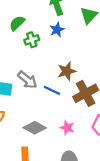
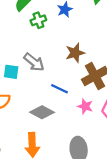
blue line: (52, 90) -> (60, 89), moved
pink star: (67, 128) -> (85, 106), moved

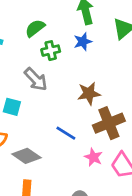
gray arrow: (34, 62) -> (36, 79), moved
gray diamond: (42, 112) -> (26, 156), moved

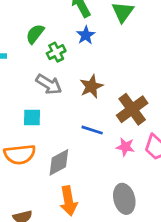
brown star: (89, 93) -> (91, 86), moved
gray diamond: (26, 156) -> (59, 162), turned -48

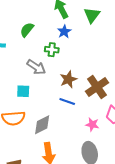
green cross: (56, 52) -> (52, 50), moved, turned 32
brown star: (91, 86) -> (68, 79), moved
pink star: (125, 147) -> (92, 124), moved

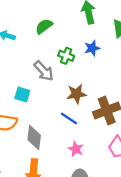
blue star: (64, 32) -> (92, 48), moved
pink star: (92, 124) -> (76, 149), moved
gray diamond: (42, 125) -> (34, 138), turned -70

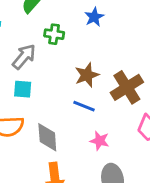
green cross: (66, 56) -> (54, 34), moved
gray arrow: (44, 71) -> (24, 57), moved, turned -85

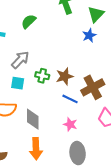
blue star: (94, 17) -> (89, 35), moved
green cross: (54, 34) -> (42, 76), moved
blue line: (84, 106) -> (70, 99), moved

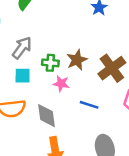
blue line: (70, 99) -> (89, 105), moved
pink star: (70, 124) -> (61, 84), moved

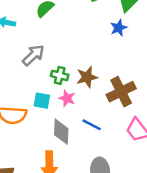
cyan square: (23, 76) -> (42, 101), moved
gray diamond: (46, 116) -> (61, 132), moved

